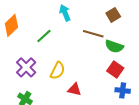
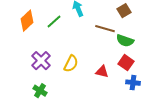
green line: (44, 36) -> (54, 22), moved
red triangle: (74, 89) -> (102, 72), moved

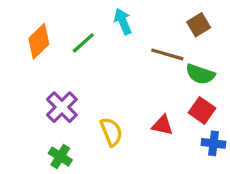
yellow semicircle: (71, 64) -> (111, 132), moved, turned -48

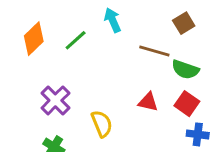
red triangle: (162, 125) -> (148, 102), moved

